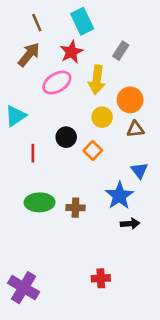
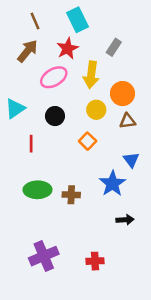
black circle: (66, 137) -> (55, 116), moved
black arrow: (130, 224) -> (125, 220), moved
purple cross: (24, 288) -> (44, 256), moved, turned 36

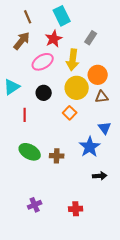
yellow circle: (96, 110) -> (77, 88), size x1.5
green ellipse: (37, 190) -> (30, 152), turned 30
purple cross: (44, 256) -> (35, 205), size x0.6

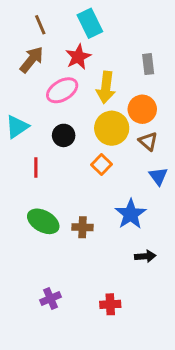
gray rectangle: (91, 38) -> (148, 64), moved, turned -40
brown triangle: (102, 97) -> (148, 141), turned 48
blue triangle: (105, 128) -> (158, 176), moved

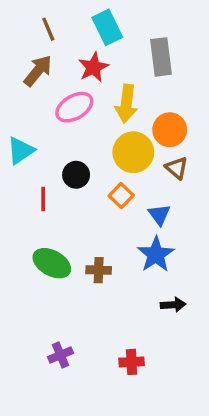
gray rectangle: (148, 64) -> (161, 57), moved, size x1.5
black circle: (64, 135) -> (76, 175), moved
blue triangle: (158, 176) -> (159, 215), moved

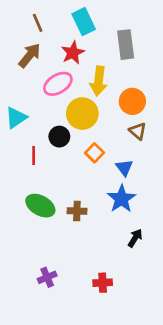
yellow circle: (133, 152) -> (82, 114), moved
black arrow: (173, 305) -> (135, 238), turned -54

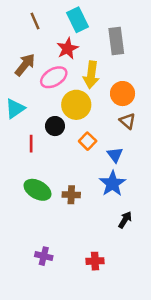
brown arrow: (30, 55) -> (25, 65), moved
purple cross: (47, 277) -> (44, 256), turned 36

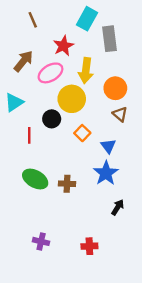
cyan rectangle: (78, 20) -> (87, 19), moved, turned 55

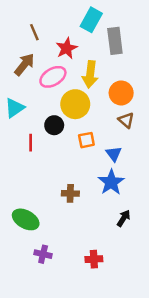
brown line: (33, 20) -> (34, 32), moved
orange square: (82, 133) -> (86, 140), turned 35
green ellipse: (35, 179) -> (26, 219), moved

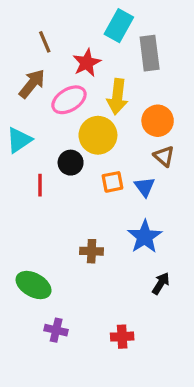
blue triangle: (114, 154) -> (145, 187), moved

